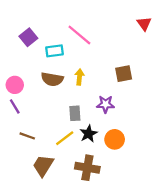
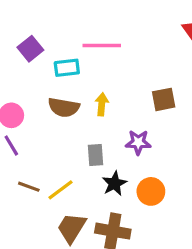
pink line: (79, 35) -> (102, 46), turned -40
yellow line: (65, 138) -> (61, 190), moved
brown trapezoid: (43, 165) -> (72, 228), moved

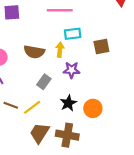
purple square: (30, 49) -> (12, 12), turned 35
cyan rectangle: (67, 68) -> (73, 34), moved
purple star: (138, 142) -> (72, 70), moved
gray rectangle: (95, 155) -> (44, 82), moved, turned 40

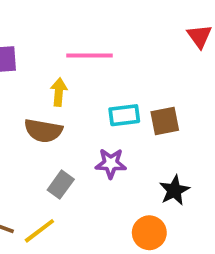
cyan rectangle: (73, 34) -> (124, 115), moved
yellow arrow: (60, 50) -> (59, 92), moved
black star: (68, 103) -> (174, 190), moved

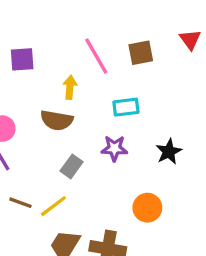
pink line: (90, 55) -> (96, 56), turned 60
brown square: (165, 121) -> (141, 53), moved
black star: (174, 190) -> (169, 152), moved

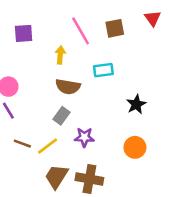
brown semicircle: (57, 120) -> (68, 87), moved
purple star: (114, 148) -> (84, 137), moved
orange circle: (147, 208) -> (135, 147), moved

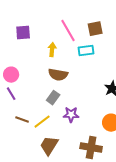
cyan rectangle: (103, 70) -> (86, 51), moved
brown cross: (89, 179) -> (91, 148), moved

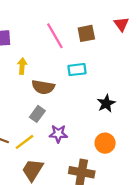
yellow arrow: (52, 50) -> (22, 66), moved
cyan rectangle: (86, 51) -> (77, 70), moved

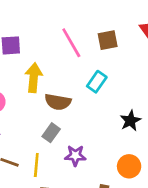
yellow arrow: (22, 66) -> (34, 78), size x1.5
cyan rectangle: (77, 70) -> (97, 82), turned -48
yellow line: (24, 142) -> (36, 165), turned -48

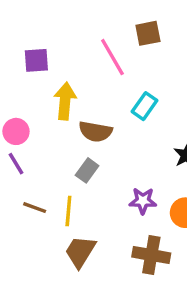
brown square: (108, 40) -> (148, 33), moved
purple star: (75, 156) -> (143, 201), moved

